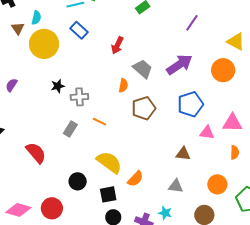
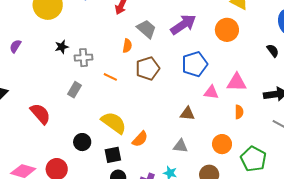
orange line: (99, 122) -> (110, 77), moved

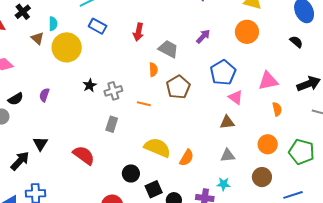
purple arrow: (183, 24) -> (203, 36), size x0.6
pink triangle: (211, 92) -> (236, 97), moved, turned 42
black square: (113, 155) -> (154, 189), moved

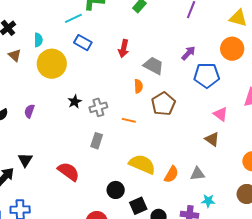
brown triangle: (38, 38) -> (15, 55), moved
blue pentagon: (223, 72) -> (207, 75), moved, turned 30
brown triangle: (227, 122) -> (212, 139), turned 42
gray triangle: (228, 155) -> (197, 174), moved

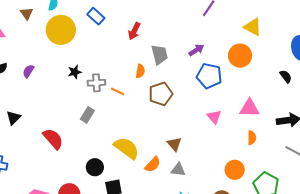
gray trapezoid: (153, 66) -> (160, 54), turned 35
orange line: (129, 120) -> (118, 91), moved
brown triangle: (212, 139) -> (174, 144), moved

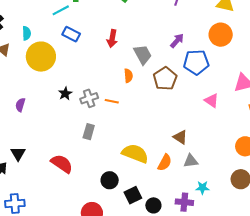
brown pentagon: (161, 94) -> (165, 79), moved

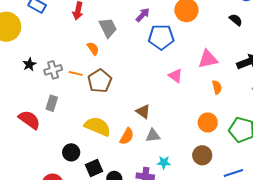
orange semicircle: (128, 76) -> (93, 48), turned -32
brown pentagon: (165, 79) -> (100, 81), moved
red semicircle: (62, 164) -> (29, 120), moved

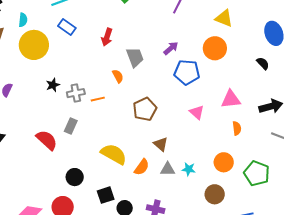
orange line: (76, 73) -> (98, 99), turned -32
brown pentagon: (100, 81) -> (145, 109), moved
black circle: (71, 152) -> (75, 177), moved
cyan star: (164, 162) -> (189, 169), moved

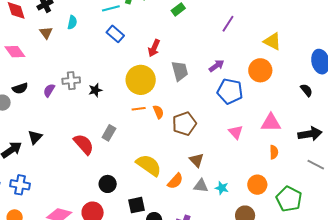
yellow circle: (34, 45) -> (141, 80), moved
orange semicircle: (118, 76) -> (158, 112), moved
gray cross: (76, 93) -> (71, 81), moved

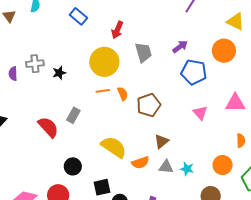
purple semicircle: (49, 90) -> (13, 74), turned -32
orange semicircle: (274, 152) -> (241, 141), moved
brown triangle: (197, 160) -> (161, 141), turned 35
orange semicircle: (175, 181) -> (140, 163), turned 30

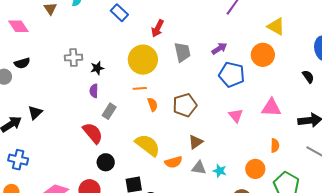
purple semicircle: (13, 74) -> (94, 91), moved
orange semicircle: (123, 94) -> (153, 104), moved
red semicircle: (48, 127) -> (93, 133), moved

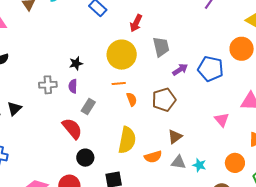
purple arrow: (219, 48) -> (180, 70), moved
gray cross: (73, 58) -> (48, 85), moved
pink triangle: (236, 116) -> (222, 120), moved
yellow semicircle: (148, 145) -> (127, 140), turned 64

